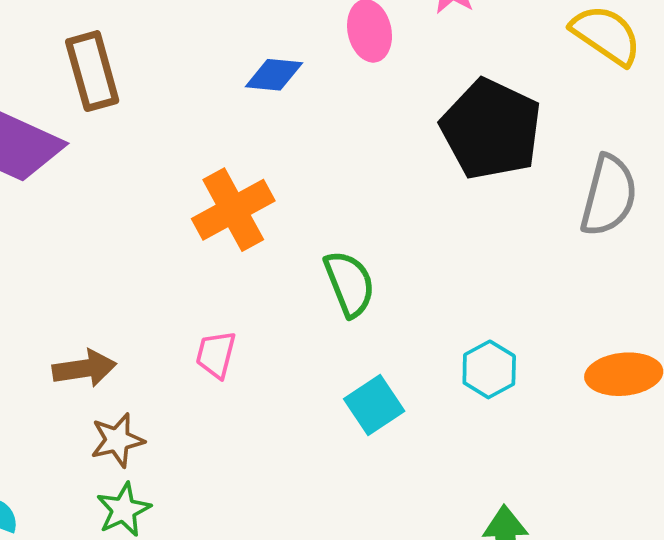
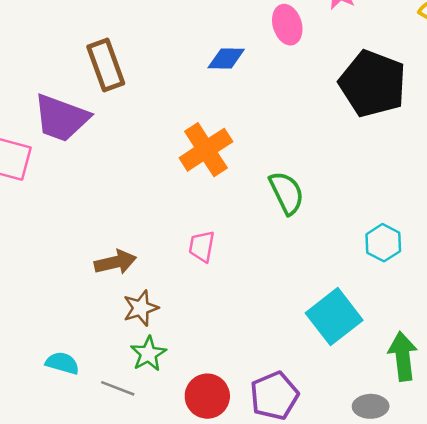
cyan square: (374, 405) -> (334, 317), moved, size x1.4

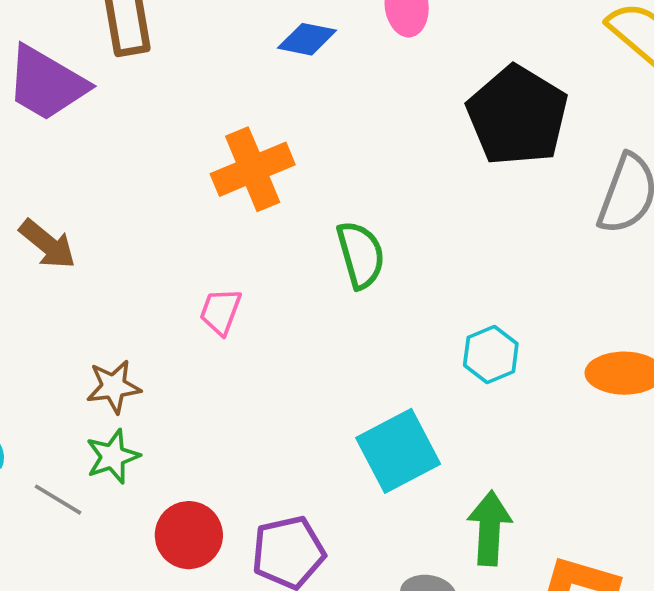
brown arrow: (115, 262) -> (47, 244), moved, turned 42

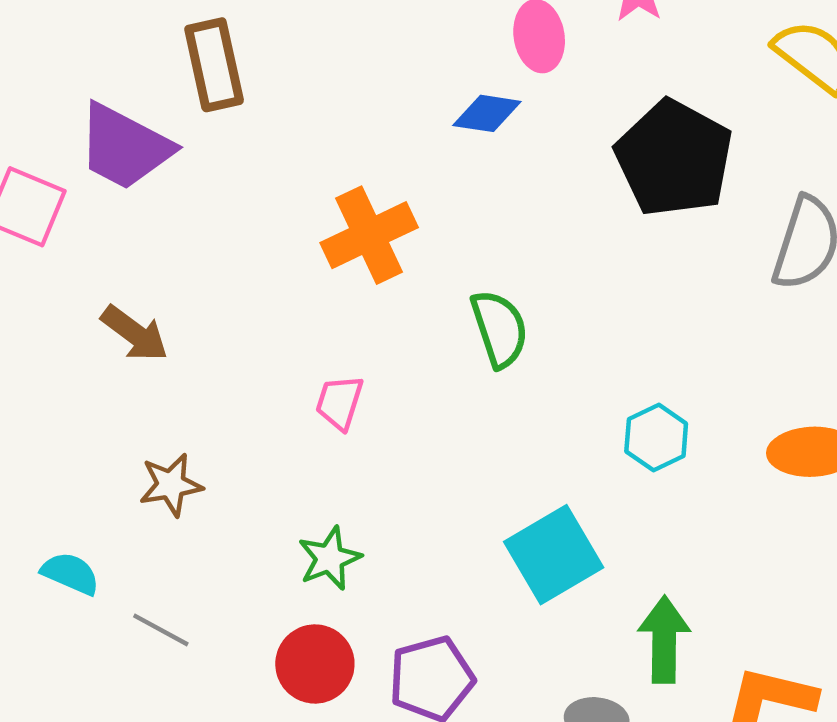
blue diamond: (307, 39) -> (487, 113), moved
brown star: (114, 387) -> (171, 485), moved
green star: (113, 456) -> (330, 558), moved

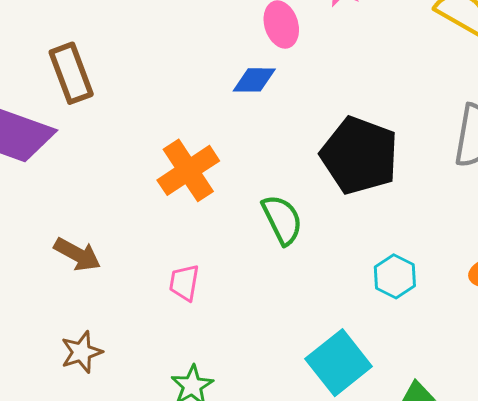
black pentagon: (674, 158) -> (359, 155), moved
brown arrow: (135, 333) -> (77, 254), moved

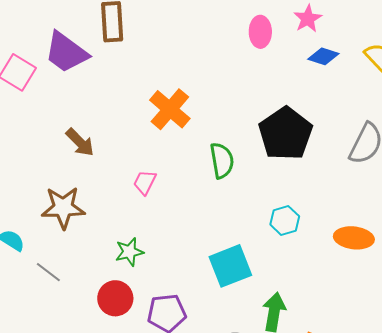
blue diamond: (254, 80) -> (323, 56), moved
orange cross: (188, 170) -> (170, 109), turned -33
brown star: (81, 352) -> (63, 208), size x1.5

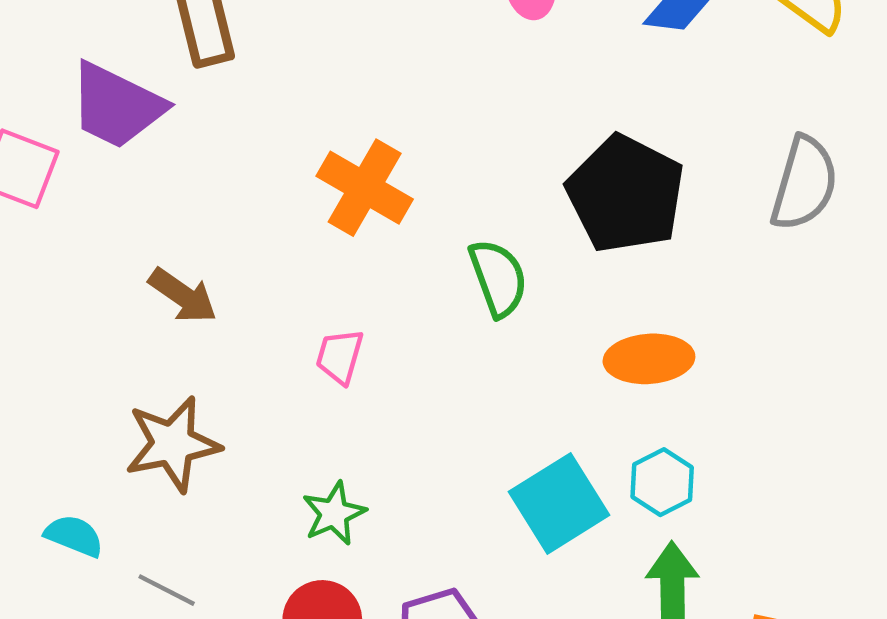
cyan hexagon: (285, 220) -> (662, 482), moved
orange ellipse: (354, 238) -> (649, 359), moved

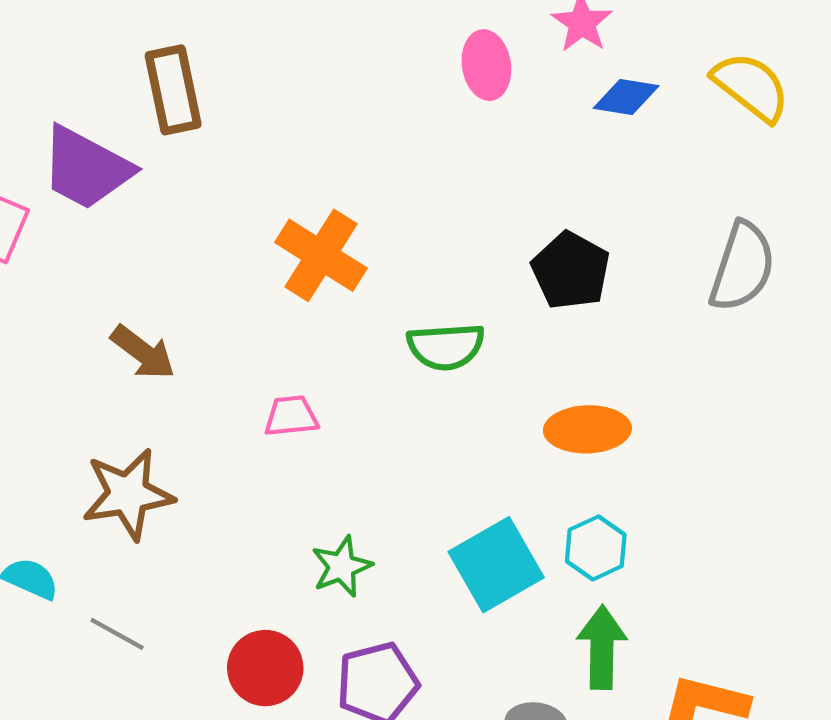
black pentagon: (626, 194) -> (571, 271), size x0.7
green semicircle: (498, 278) -> (446, 347), turned 104
pink trapezoid: (340, 356) -> (291, 416), turned 66
green star: (334, 513) -> (342, 567), moved

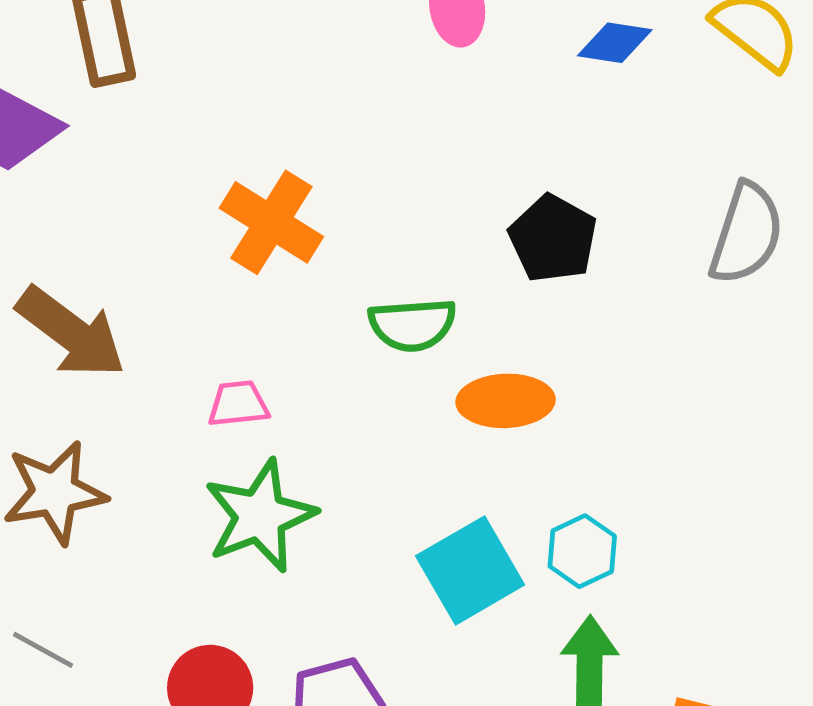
brown arrow: (143, 352) -> (71, 332), size x1.5
orange ellipse: (587, 429) -> (506, 401), moved
green star: (342, 567) -> (260, 516), moved, size x1.6

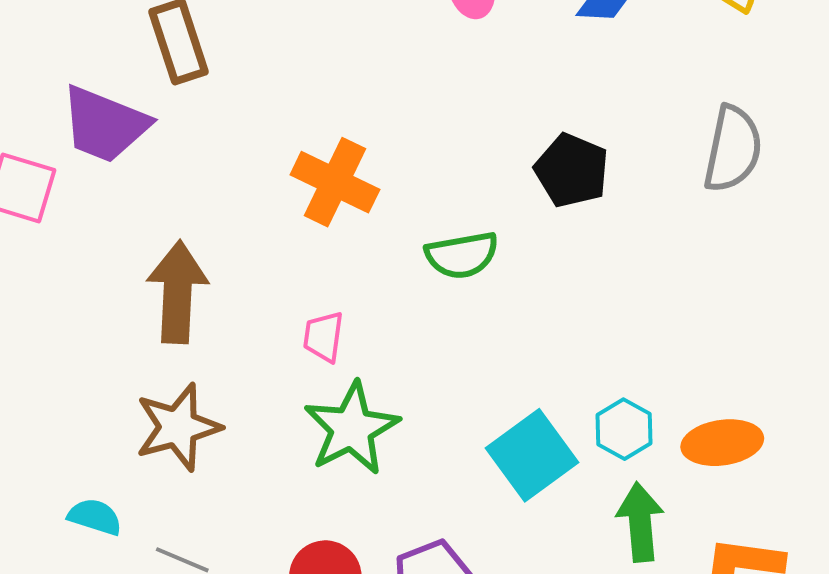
brown arrow: (71, 332) -> (177, 292), turned -118
orange ellipse: (506, 401) -> (722, 443), moved
pink trapezoid: (238, 404) -> (323, 337), turned -70

